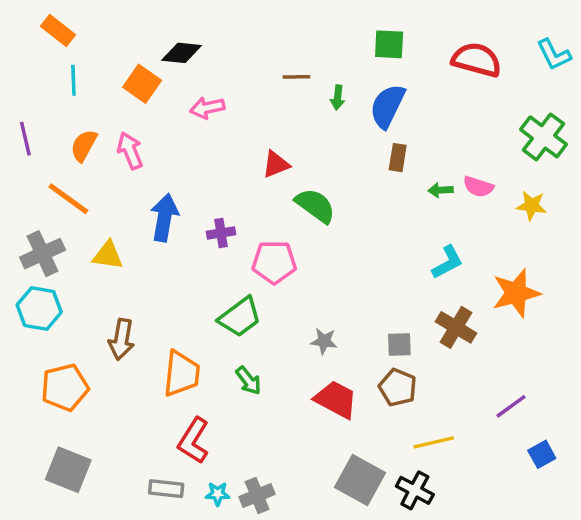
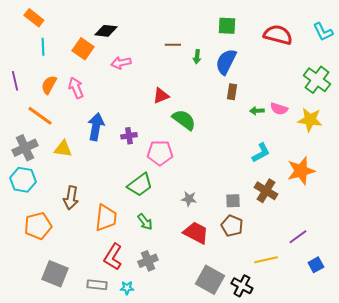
yellow star: (532, 206) -> (310, 120), size x1.4
yellow line: (434, 442) -> (266, 260), moved
gray square: (68, 470) -> (55, 274), moved
gray cross: (257, 496) -> (148, 261), moved

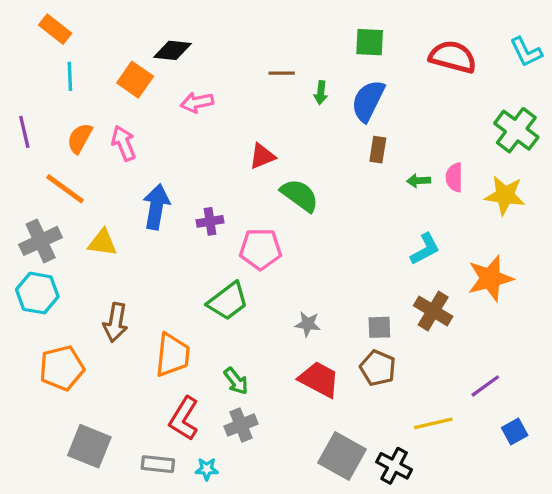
pink semicircle: (279, 109) -> (454, 177), turned 72
green arrow: (145, 222) -> (236, 381), moved

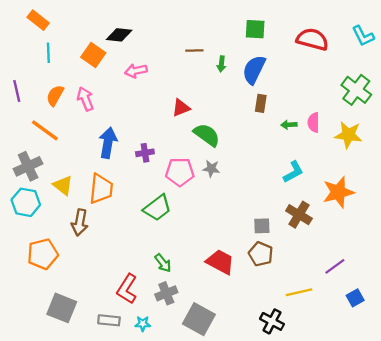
yellow triangle: (102, 243) -> (63, 185), moved, turned 30
gray star: (308, 324) -> (211, 169), moved
orange trapezoid: (173, 355) -> (101, 189), moved
gray square: (342, 456) -> (199, 319), moved

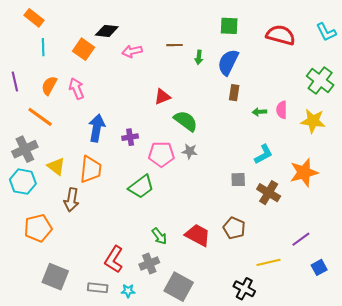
pink arrow: (136, 71) -> (132, 51), moved
gray square: (262, 226) -> (238, 180), moved
green arrow: (163, 263) -> (159, 236), moved

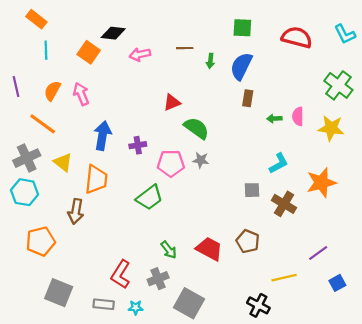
yellow triangle: (56, 166) -> (63, 162), moved

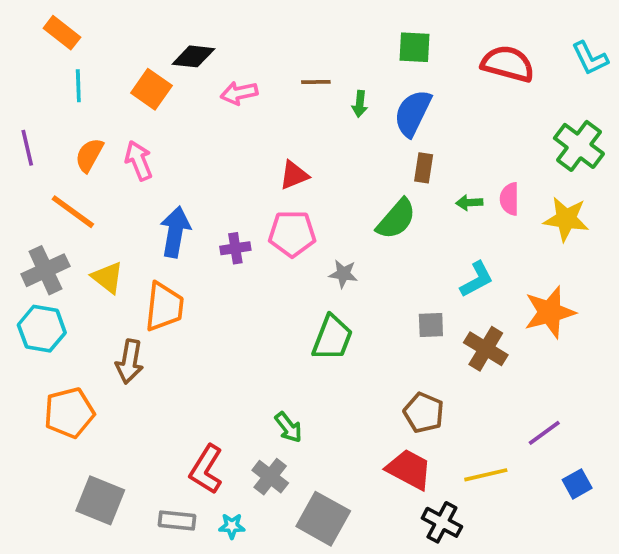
green semicircle: (196, 128) -> (396, 219), moved, turned 95
pink pentagon: (171, 163) -> (292, 234), moved
green trapezoid: (149, 198) -> (332, 338), moved, turned -32
red trapezoid: (209, 249) -> (409, 469), moved
gray cross: (158, 279) -> (270, 477), turned -30

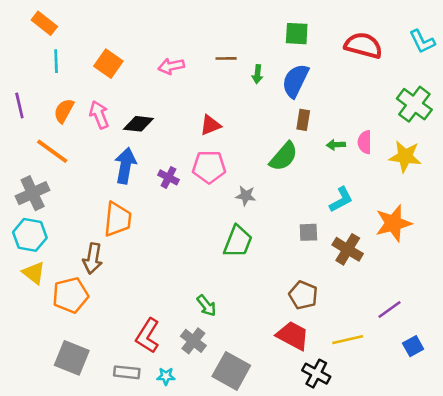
black diamond: (193, 56) -> (138, 124), moved
purple cross: (235, 248) -> (169, 177), turned 36
yellow triangle: (108, 277) -> (34, 273), moved
orange pentagon: (69, 413) -> (70, 295), moved

